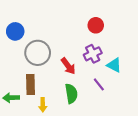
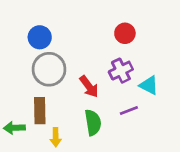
blue circle: (15, 31) -> (40, 37), moved
purple line: (99, 84) -> (129, 111), turned -72

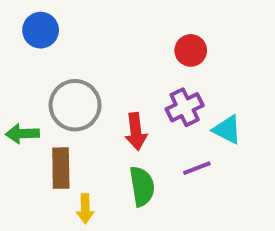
blue circle: (40, 37) -> (41, 30), moved
red arrow: (89, 87) -> (136, 132), turned 30
green arrow: (14, 128) -> (22, 134), moved

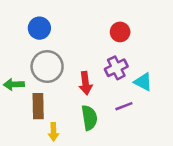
blue circle: (41, 30) -> (39, 28), moved

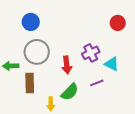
red circle: (120, 32) -> (118, 23), moved
green semicircle: (89, 118) -> (70, 92), turned 54
yellow arrow: (53, 132) -> (51, 104), moved

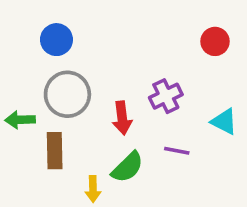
cyan triangle: (112, 64) -> (224, 122), moved
purple line: (97, 83) -> (177, 151), turned 32

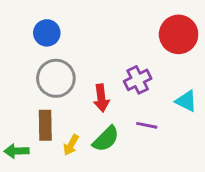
red circle: (215, 41) -> (179, 34), size x1.6
green arrow: (20, 120) -> (17, 151), moved
yellow arrow: (93, 189) -> (71, 145), moved, turned 30

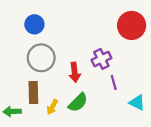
cyan triangle: (186, 101) -> (137, 102), moved
purple line: (147, 125) -> (114, 82), moved, turned 64

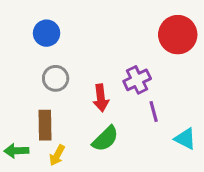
gray circle: (41, 58) -> (56, 78), size x0.7
yellow arrow: (52, 107) -> (57, 155), moved

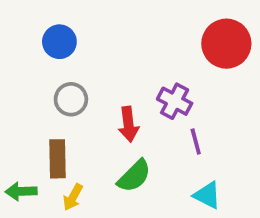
purple cross: (137, 80) -> (175, 101), turned -36
cyan triangle: (185, 139) -> (207, 195), moved

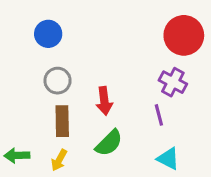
purple cross: (175, 101) -> (173, 82), moved
brown rectangle: (58, 159) -> (62, 121), moved

